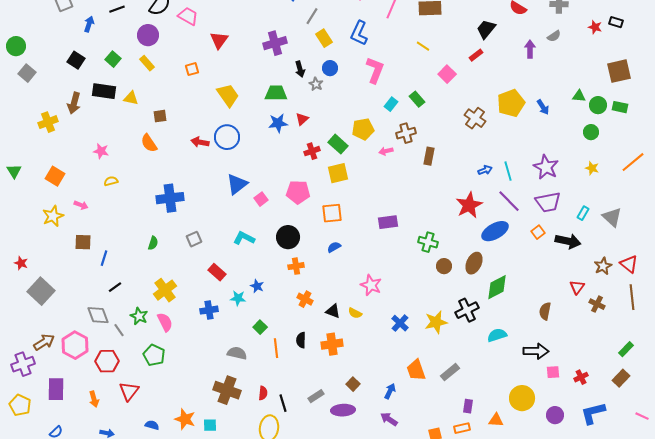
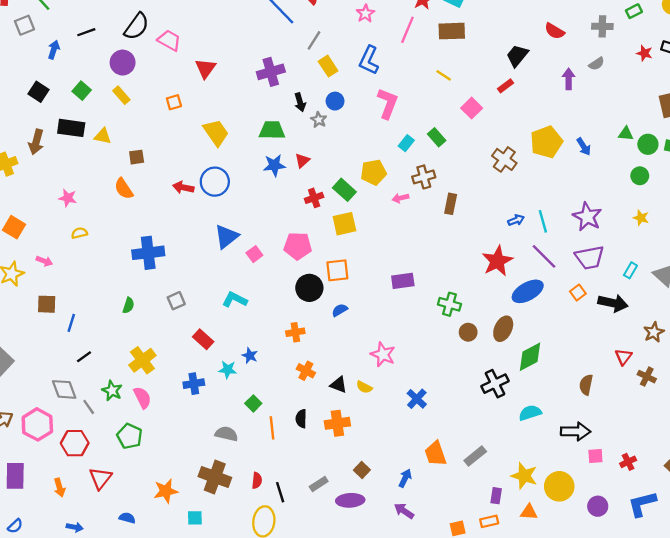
black circle: (288, 237) -> (309, 288), moved
yellow star: (436, 322) -> (524, 476), moved, turned 30
orange star: (185, 419) -> (166, 491), moved, turned -30

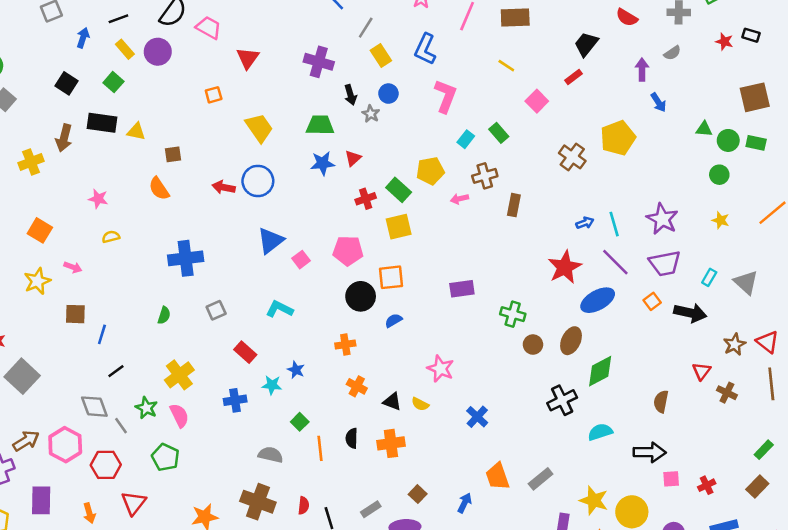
purple cross: (271, 72) -> (319, 62), turned 32
yellow rectangle: (121, 95) -> (125, 49), moved
blue arrow: (584, 147) -> (658, 102), moved

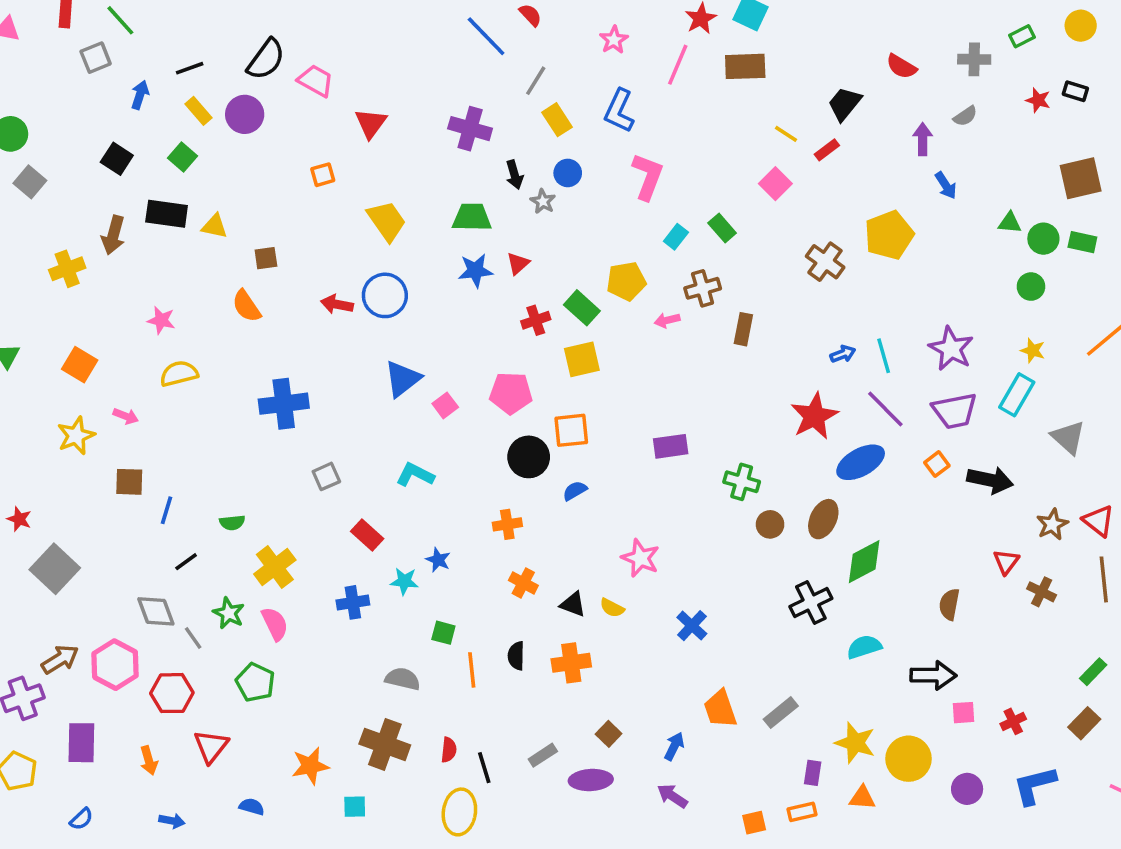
yellow line: (506, 66) -> (786, 134), moved
yellow semicircle: (111, 237) -> (179, 374), size x1.5
cyan rectangle: (709, 277) -> (1017, 395), moved, size x1.6
green semicircle: (164, 315) -> (232, 523), moved, turned 66
green square: (300, 422) -> (443, 633), turned -30

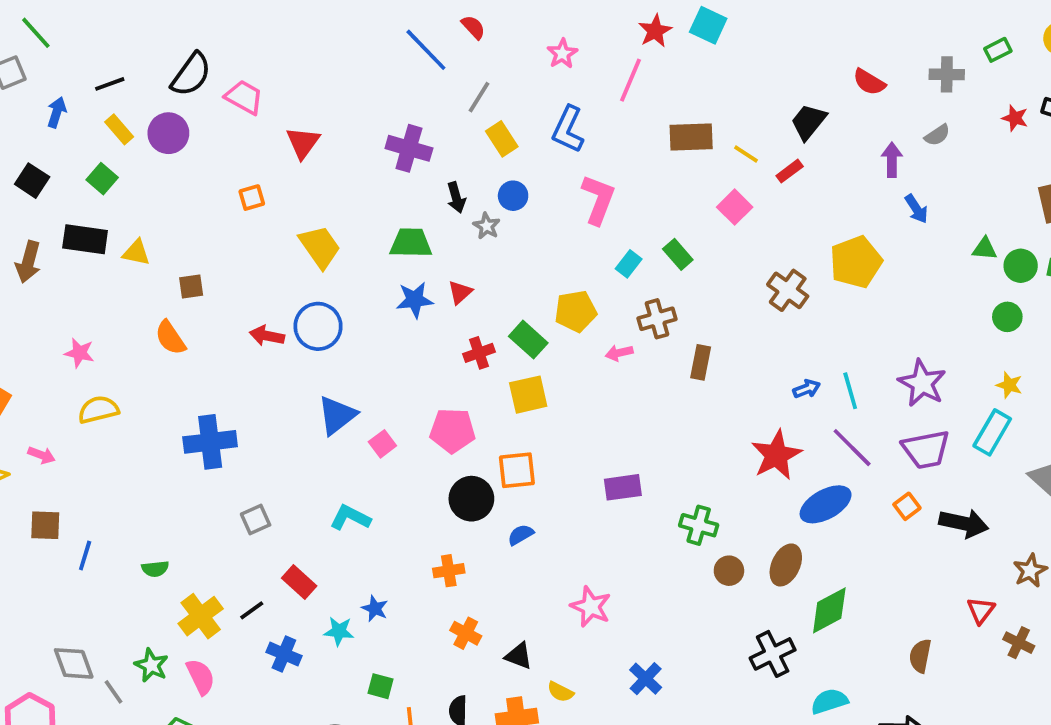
brown rectangle: (745, 66) -> (691, 137), moved
black line: (186, 562) -> (252, 610), moved
blue cross: (353, 602) -> (284, 654), turned 32
yellow semicircle: (612, 608) -> (560, 692), moved

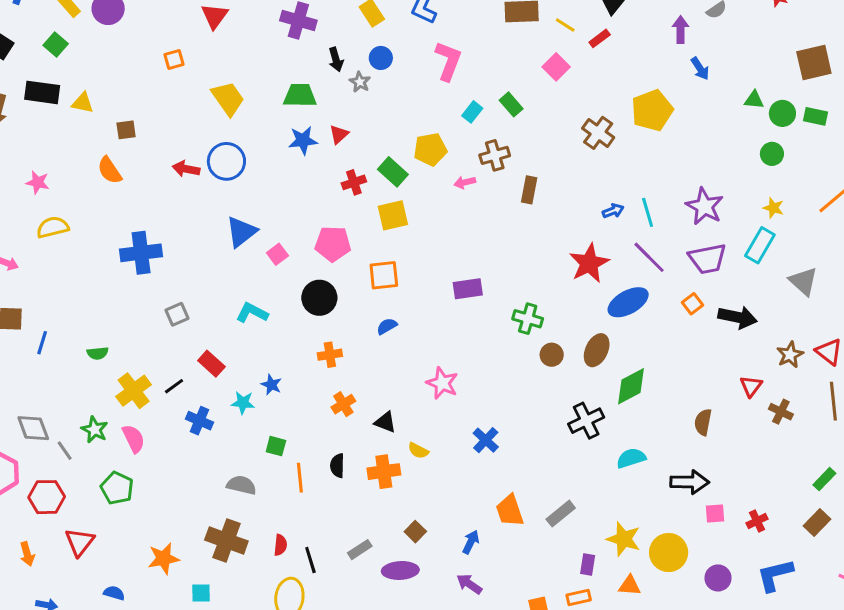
black circle: (471, 499) -> (319, 298), moved
orange cross: (466, 633) -> (343, 404), turned 30

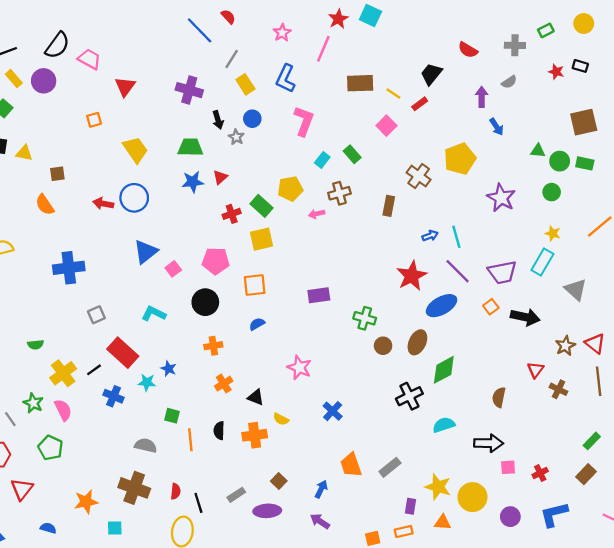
brown rectangle: (529, 190) -> (389, 206), moved
purple star: (705, 206) -> (501, 198), moved
red rectangle: (211, 364) -> (123, 353), size x1.5

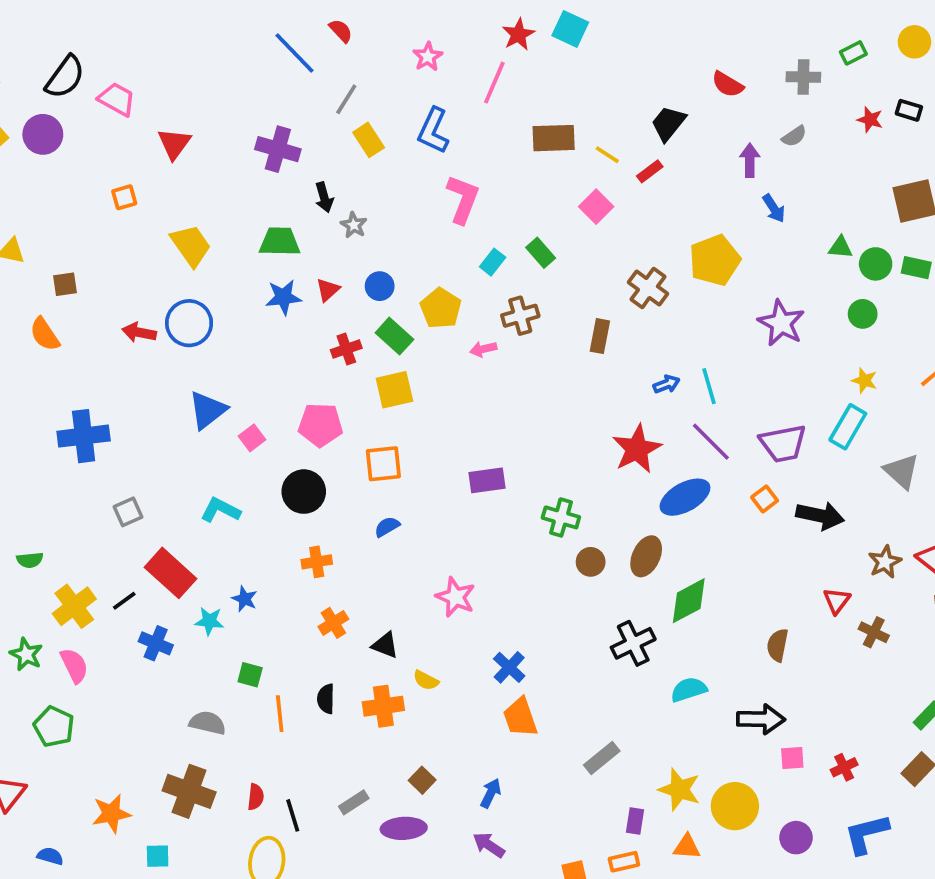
blue circle: (252, 119) -> (380, 286), moved
yellow pentagon: (290, 189) -> (441, 308), turned -30
orange trapezoid: (351, 465) -> (520, 717), moved

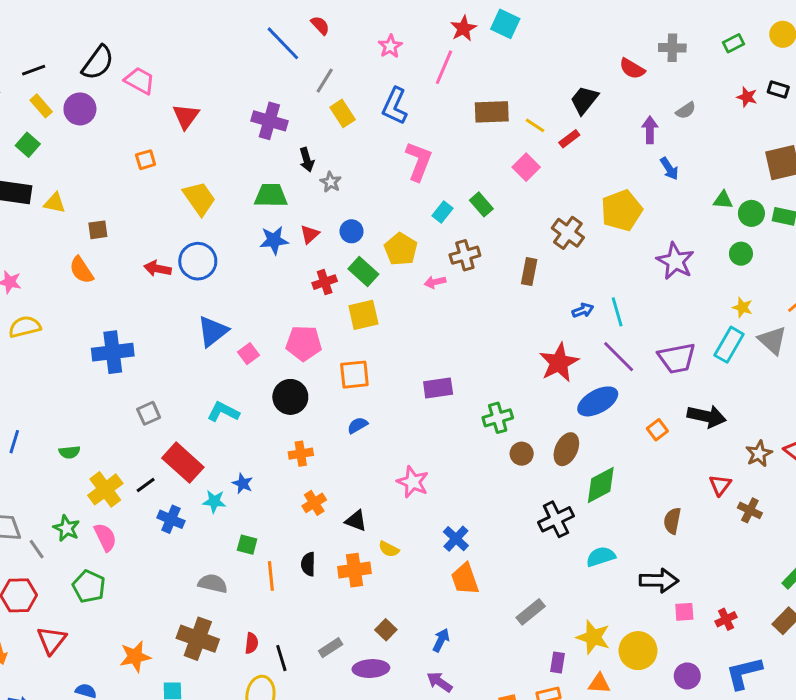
gray cross: (803, 77) -> (672, 48), moved
gray triangle: (902, 471) -> (772, 340), moved
orange square: (765, 499) -> (657, 430), moved
green cross: (561, 517) -> (498, 418), turned -32

